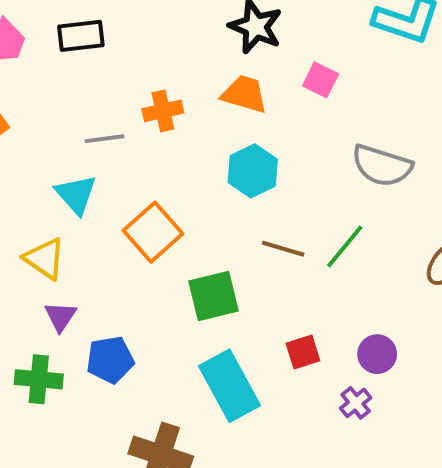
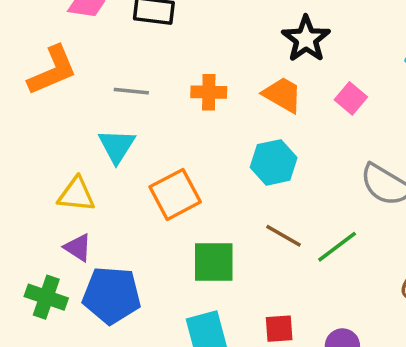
gray line: (105, 139) -> (131, 91), moved
yellow triangle: (45, 259) -> (76, 195), turned -42
purple triangle: (60, 316) -> (78, 248), turned -44
blue pentagon: (110, 360) -> (112, 295), size x1.4

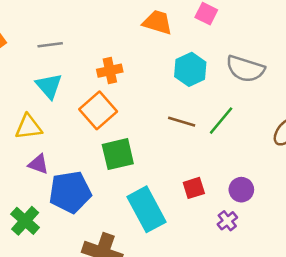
orange cross: (209, 92) -> (110, 71), moved
cyan hexagon: (274, 162) -> (190, 69), moved
green square: (214, 262) -> (118, 154), moved
green cross: (46, 297) -> (25, 221), moved, turned 36

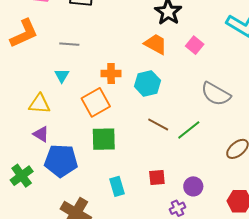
cyan hexagon: (190, 69) -> (147, 83), moved
cyan triangle: (49, 86) -> (62, 76), size x0.7
cyan rectangle: (147, 209) -> (117, 186), size x0.6

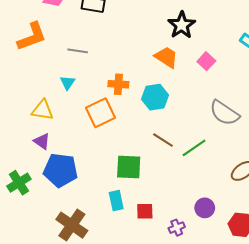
green square: (104, 139) -> (129, 167), moved
red square: (157, 178) -> (145, 211), moved
purple circle: (193, 186) -> (205, 208), moved

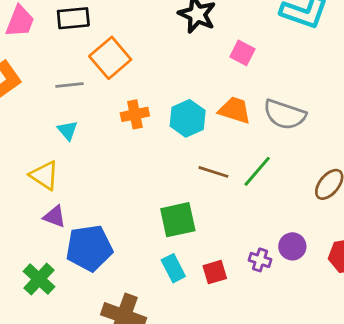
orange trapezoid: (166, 57) -> (235, 110), moved
yellow triangle: (43, 110) -> (44, 175), turned 40
orange square: (100, 113) -> (110, 58), moved
purple cross: (177, 228) -> (260, 260), moved, turned -35

